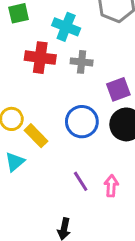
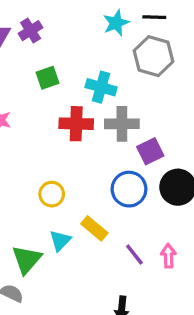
gray cross: (82, 62) -> (122, 124), size x1.4
purple square: (118, 89) -> (150, 151), moved
yellow rectangle: (36, 136) -> (94, 228), moved

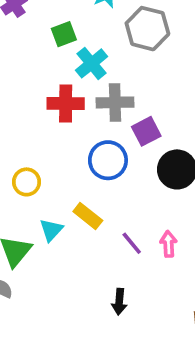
green square: (48, 78) -> (64, 34), moved
cyan cross: (101, 87) -> (92, 63), turned 36
blue circle: (129, 189) -> (108, 160), moved
yellow circle: (52, 194) -> (26, 182), moved

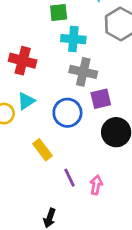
cyan cross: (92, 63) -> (73, 39), turned 30
red cross: (66, 103) -> (23, 61), moved
cyan triangle: (51, 230) -> (26, 101), moved

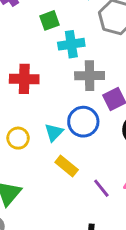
cyan triangle: (26, 101) -> (54, 132), moved

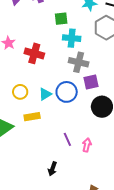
yellow rectangle: (67, 166) -> (32, 117), moved, turned -63

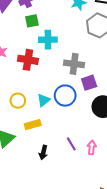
green square: (61, 19) -> (32, 21), moved
cyan cross: (72, 38) -> (48, 40), moved
black arrow: (52, 169) -> (43, 152), moved

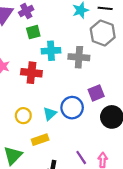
gray cross: (74, 64) -> (79, 57), moved

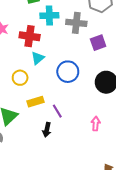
purple square: (96, 93) -> (98, 43), moved
cyan triangle: (50, 114) -> (38, 58), moved
purple line: (81, 157) -> (57, 111), moved

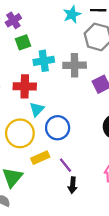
blue circle: (68, 72) -> (58, 128), moved
yellow circle: (20, 78) -> (20, 133), size x1.6
black arrow: (47, 130) -> (73, 185), moved

